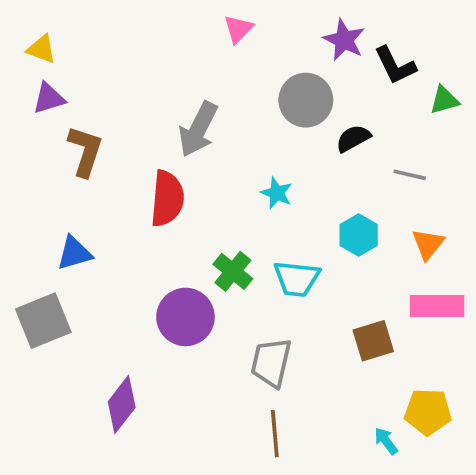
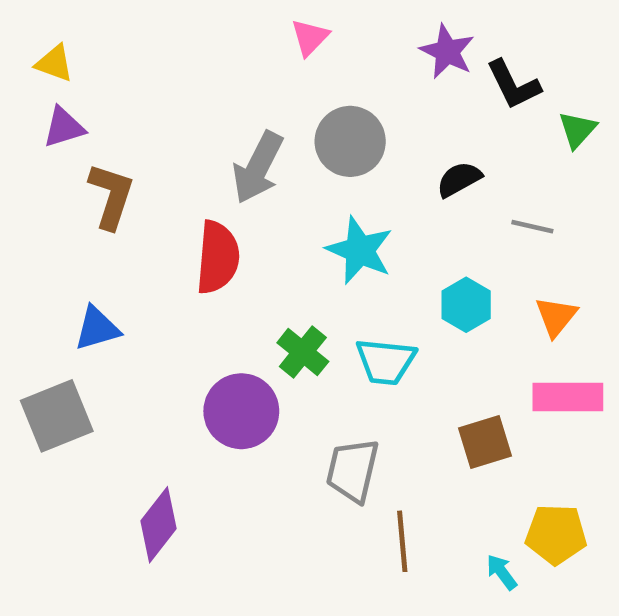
gray circle: (306, 100) -> (350, 141), moved
green triangle: (444, 100) -> (577, 130), turned -32
cyan star: (277, 193) -> (360, 250), size x1.6
brown line: (275, 434) -> (402, 541), moved

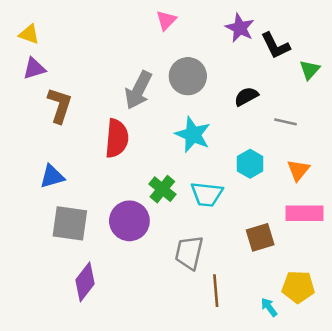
gray square: (57, 416) -> (70, 223), moved, turned 30

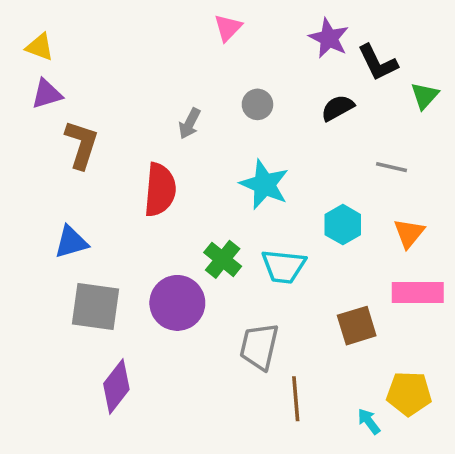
gray circle: (188, 76) -> (257, 104), size x0.6
gray arrow: (138, 90) -> (190, 124), size x0.6
black semicircle: (246, 96) -> (338, 108), moved

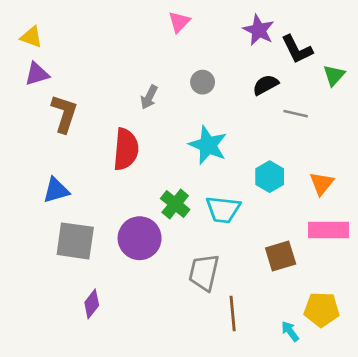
gray line: (392, 167) -> (296, 114), moved
purple diamond: (116, 387) -> (92, 304), size x0.7

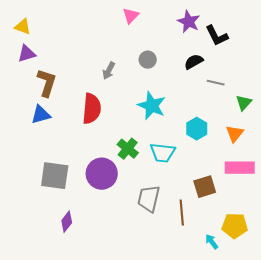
green triangle: (334, 75) -> (244, 103), moved
blue triangle: (56, 190) -> (41, 115), moved
brown line: (233, 313) -> (182, 213), moved

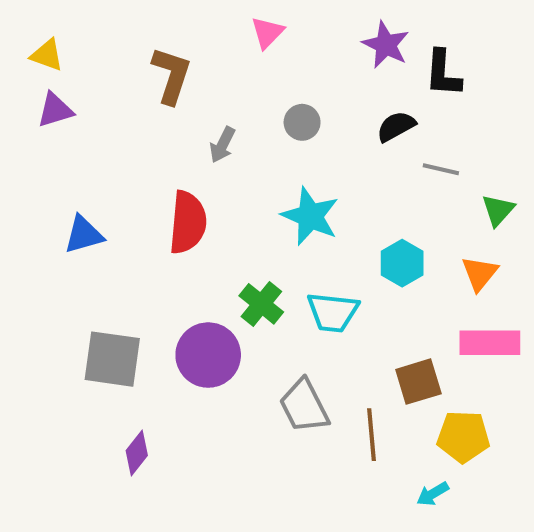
black L-shape: (217, 36) -> (443, 73), turned 30
brown L-shape: (47, 83) -> (171, 75), moved
gray trapezoid: (149, 199) -> (304, 406), turned -40
yellow pentagon: (235, 226) -> (463, 437), moved
cyan arrow: (212, 242) -> (433, 494), turned -84

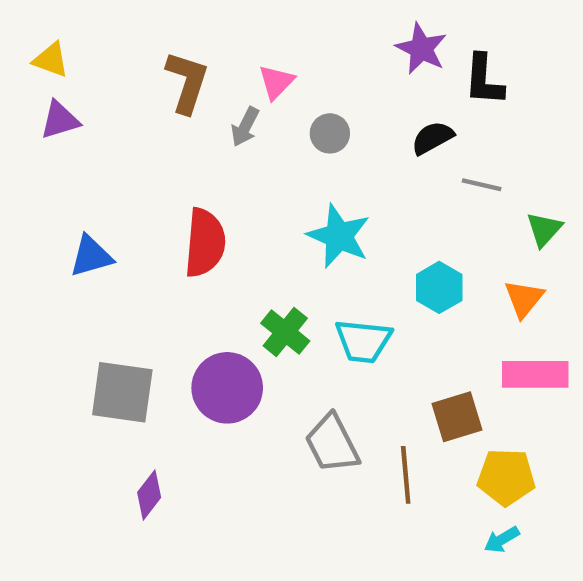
pink triangle: (267, 33) -> (276, 82), moved
gray arrow: (222, 145) -> (245, 127), moved
cyan arrow: (433, 494) -> (502, 540), moved

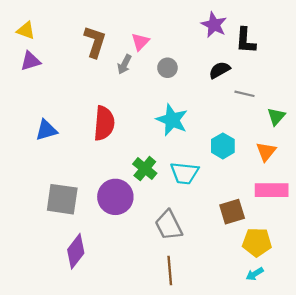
brown line: (406, 475) -> (170, 271), moved
purple diamond: (149, 495) -> (76, 251), size x1.4

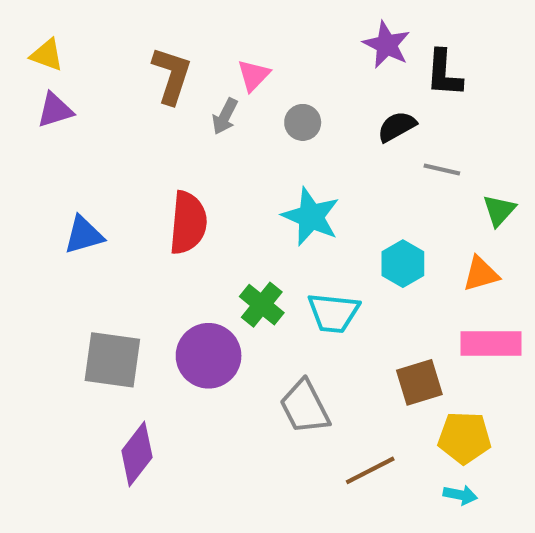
orange triangle: (266, 152) -> (481, 274), turned 35
brown line: (170, 271) -> (370, 470), moved, turned 68
cyan arrow: (255, 274) -> (460, 495), turned -138

